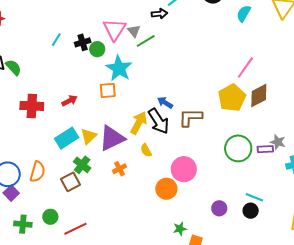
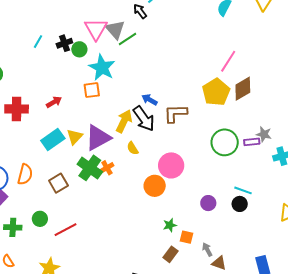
black arrow: (159, 14) -> (140, 11), turned -119
gray triangle: (134, 31) -> (115, 30), size x1.5
green cross: (82, 165) -> (90, 168), moved, size x1.4

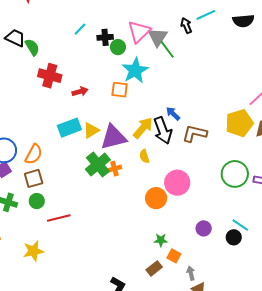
green line: (127, 39) -> (167, 49), turned 72
red cross: (17, 109) -> (50, 76), moved
brown square: (58, 183) -> (34, 178), moved

